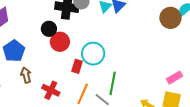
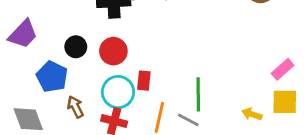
black circle: (49, 29) -> (76, 47), moved
cyan circle: (93, 54) -> (118, 92), moved

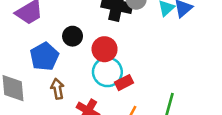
red rectangle: (144, 81) -> (124, 83), turned 42
cyan circle: (118, 92) -> (107, 72), moved

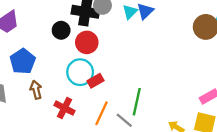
black circle: (73, 36) -> (61, 30), moved
red circle: (105, 49) -> (87, 42), moved

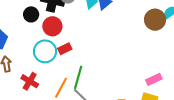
red rectangle: (96, 81) -> (65, 49), moved
green line: (137, 102) -> (78, 77), moved

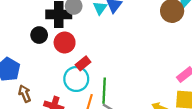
cyan circle: (45, 51) -> (76, 79), moved

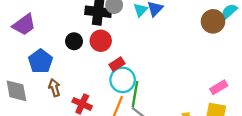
black circle: (39, 35) -> (74, 41), moved
cyan circle: (76, 79) -> (123, 80), moved

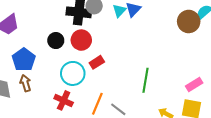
cyan circle: (123, 80) -> (73, 73), moved
brown arrow: (54, 88) -> (25, 83), moved
green line: (135, 94) -> (146, 80), moved

